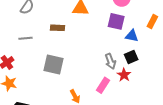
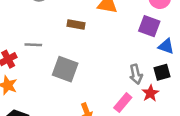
gray line: (25, 38) -> (33, 45), moved

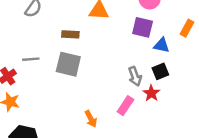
gray square: (65, 69) -> (68, 64), moved

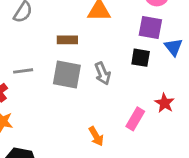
blue triangle: (162, 45) -> (173, 47), turned 42
black square: (160, 71) -> (141, 58), moved, turned 35
gray arrow: (135, 76) -> (103, 73), moved

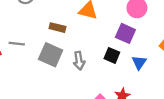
blue triangle: (173, 47) -> (139, 62), moved

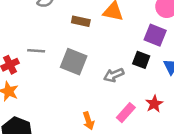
brown rectangle: (58, 28) -> (81, 21), moved
gray arrow: (79, 61) -> (114, 75), moved, turned 78

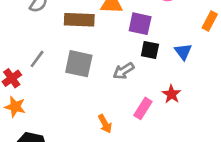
brown rectangle: (81, 21) -> (79, 20), size x1.5
purple square: (155, 35) -> (140, 24), moved
gray line: (36, 51) -> (37, 59), turned -48

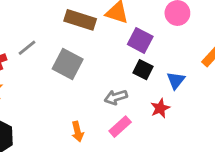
gray arrow: (124, 71) -> (116, 97), moved
red star: (172, 94) -> (160, 108), moved

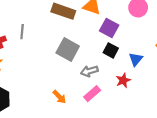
gray line: (27, 48) -> (22, 32), turned -48
gray square: (68, 64) -> (68, 50), moved
orange arrow: (78, 132) -> (59, 97), turned -32

